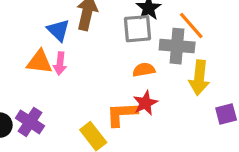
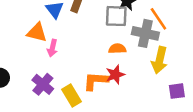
pink arrow: (60, 63) -> (52, 48), moved
purple cross: (30, 122) -> (43, 84), moved

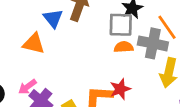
pink arrow: (52, 48) -> (27, 87), moved, turned 42
orange semicircle: (117, 49) -> (124, 47), moved

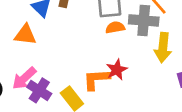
pink arrow: (27, 87) -> (24, 78), size x1.4

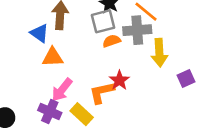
orange triangle: (25, 35) -> (53, 57), moved
pink arrow: (24, 78) -> (62, 90), moved

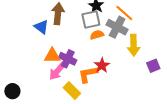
gray cross: (137, 30) -> (117, 27), turned 30
orange triangle: (53, 57) -> (52, 56), moved
purple cross: (50, 111) -> (68, 59), moved

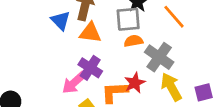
gray cross: (117, 27) -> (159, 57), moved
yellow arrow: (134, 45) -> (171, 87), moved, turned 145
orange triangle: (52, 56) -> (90, 33), moved

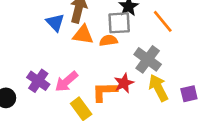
orange semicircle: (133, 41) -> (108, 40), moved
purple cross: (90, 68) -> (38, 81), moved

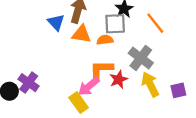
purple cross: (38, 81) -> (29, 83), moved
pink arrow: (66, 82) -> (89, 86), moved
orange L-shape: (105, 92) -> (101, 69), moved

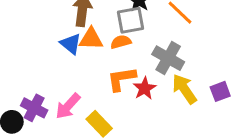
blue triangle: (56, 22) -> (71, 44), moved
pink arrow: (89, 86) -> (68, 106), moved

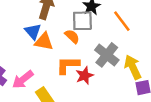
orange triangle: (91, 39) -> (44, 41), moved
orange semicircle: (121, 42) -> (72, 36), turned 49
yellow arrow: (184, 89) -> (133, 67), moved

